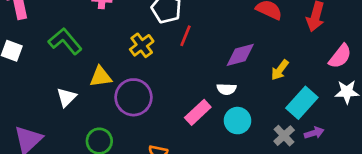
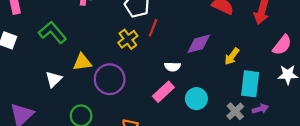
yellow cross: (142, 45) -> (128, 39), moved
white semicircle: (227, 89) -> (172, 67), moved
cyan rectangle: (302, 103) -> (250, 84), turned -35

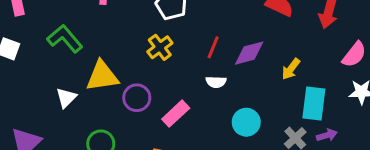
red line: (153, 28) -> (213, 47), moved
yellow triangle: (82, 62) -> (102, 76), size x1.4
purple circle: (110, 79) -> (137, 98), size x0.7
pink rectangle: (163, 92) -> (176, 114), moved

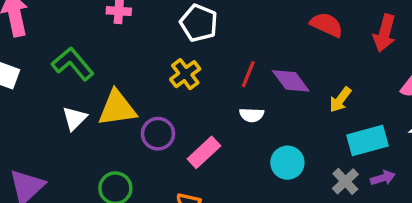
purple diamond: (249, 53) -> (291, 81), turned 68
white triangle: (66, 98) -> (74, 118), moved
cyan rectangle: (314, 103) -> (367, 140), turned 68

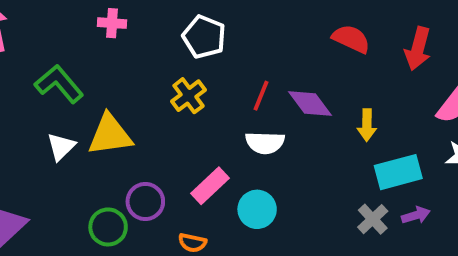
yellow arrow: (340, 100) -> (367, 125), turned -36
white semicircle: (252, 115) -> (265, 143), size x1.4
purple circle: (158, 134) -> (145, 201), moved
cyan circle: (287, 163) -> (257, 209), moved

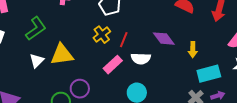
green L-shape: (59, 84) -> (36, 29), turned 95
red line: (261, 96) -> (124, 40), moved
pink rectangle: (210, 186) -> (113, 65), moved

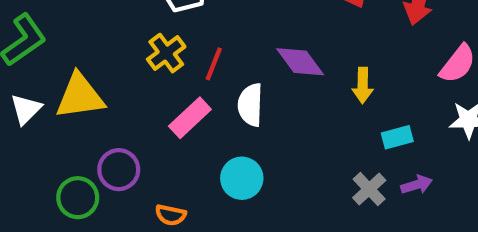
white semicircle: (141, 59) -> (250, 105), turned 90
cyan rectangle: (209, 74) -> (397, 137), size x0.6

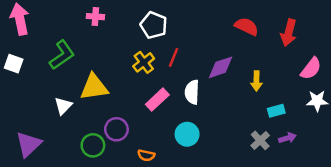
purple diamond: (300, 62) -> (221, 67), turned -72
red line: (214, 64) -> (173, 57), moved
white triangle: (26, 109) -> (63, 106), moved

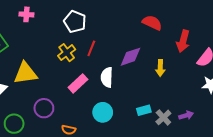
red arrow: (289, 33) -> (183, 41), moved
cyan rectangle: (276, 111) -> (144, 110), moved
green circle: (93, 145) -> (14, 124), moved

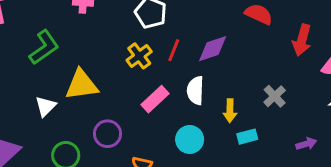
purple diamond: (130, 57) -> (213, 49), moved
yellow arrow: (160, 68) -> (230, 111), moved
gray cross: (163, 117) -> (275, 96), moved

